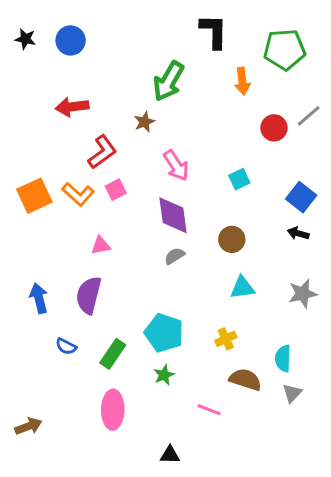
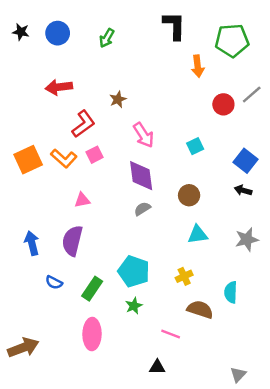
green arrow: (169, 81) -> (107, 38), moved, size x0.6
gray triangle: (292, 393) -> (238, 375), moved
brown arrow: (28, 426) -> (23, 348), size x1.4
black triangle: (170, 455) -> (157, 367), moved

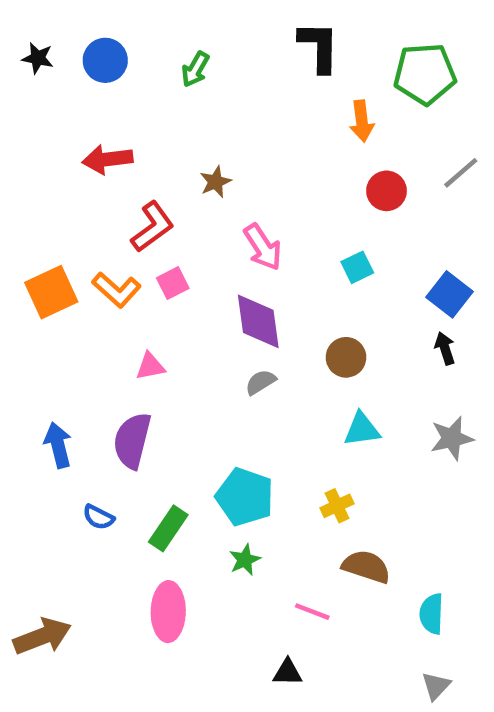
red circle: (223, 104) -> (386, 191), moved
black arrow: (243, 190) -> (445, 348), turned 56
cyan semicircle: (231, 292) -> (432, 614), moved

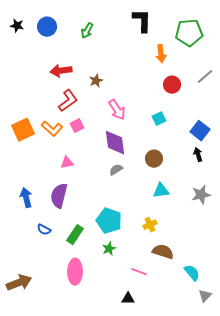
red arrow: (108, 159) -> (61, 71), moved
cyan semicircle: (432, 614) -> (192, 273), turned 138
gray triangle: (436, 686) -> (205, 296), moved

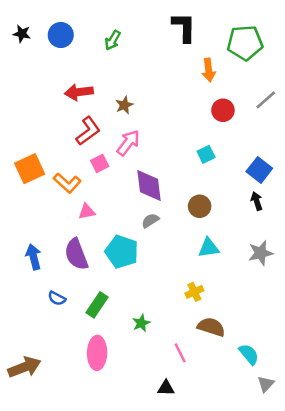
pink arrow: (117, 110) -> (128, 143), moved, turned -110
orange L-shape: (52, 129) -> (67, 183), moved
purple semicircle: (59, 196) -> (76, 254), turned -35
cyan pentagon: (109, 221) -> (122, 252), moved
pink line: (139, 272) -> (180, 353), turned 42

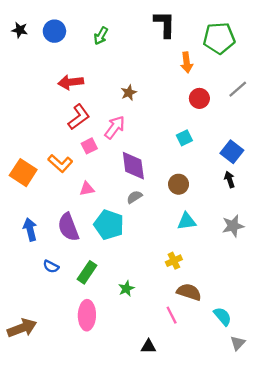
brown star: (124, 105) -> (129, 93), moved
orange square: (30, 169) -> (23, 173), moved, turned -32
pink triangle: (87, 211) -> (87, 189), moved
pink line: (180, 353) -> (172, 315), moved

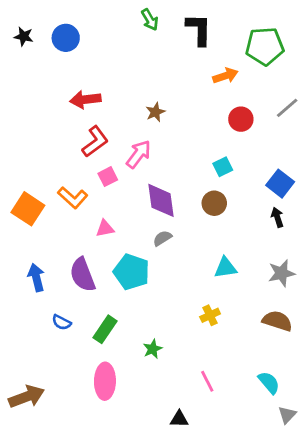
green arrow: (101, 36) -> (150, 20), moved, turned -60
orange arrow: (187, 62) -> (225, 76), turned -102
brown circle: (179, 184) -> (214, 203), moved
brown semicircle: (189, 292) -> (277, 321), moved

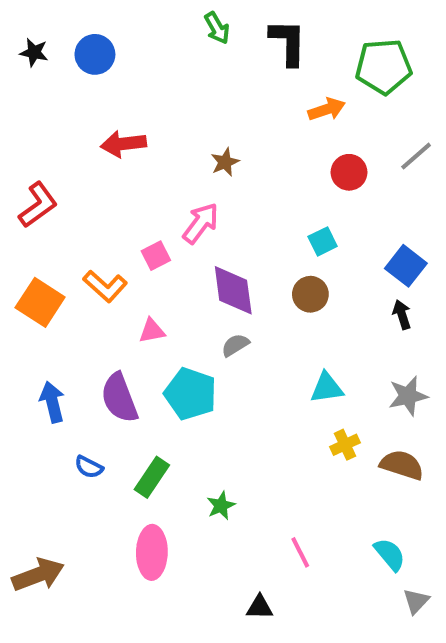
red L-shape: (95, 142) -> (38, 205), moved
yellow cross: (210, 315) -> (345, 445), moved

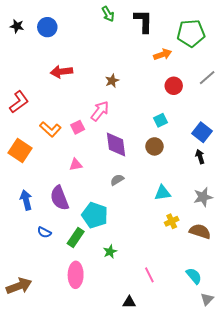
orange L-shape: (105, 286) -> (50, 129), moved
gray semicircle: (235, 345) -> (117, 180), moved
cyan pentagon: (190, 394) -> (95, 215), moved

